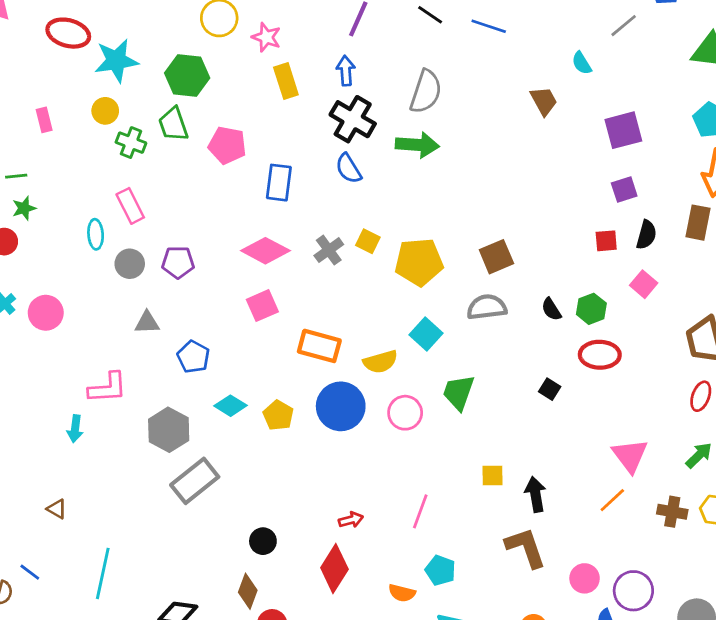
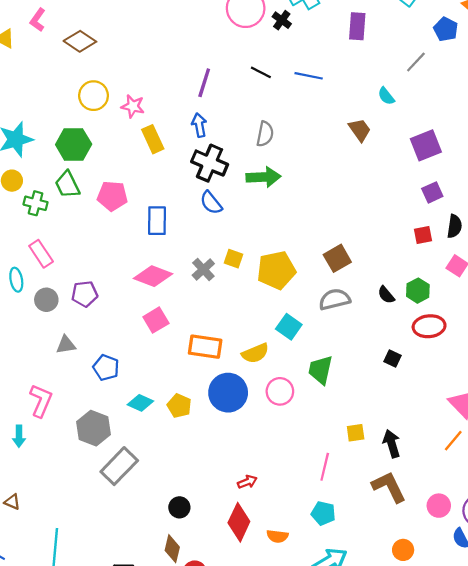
gray semicircle: (426, 92) -> (265, 134), size x0.7
pink L-shape: (108, 388) -> (41, 401), turned -56
pink line: (420, 511) -> (325, 467), moved
orange semicircle: (402, 593) -> (277, 536), moved

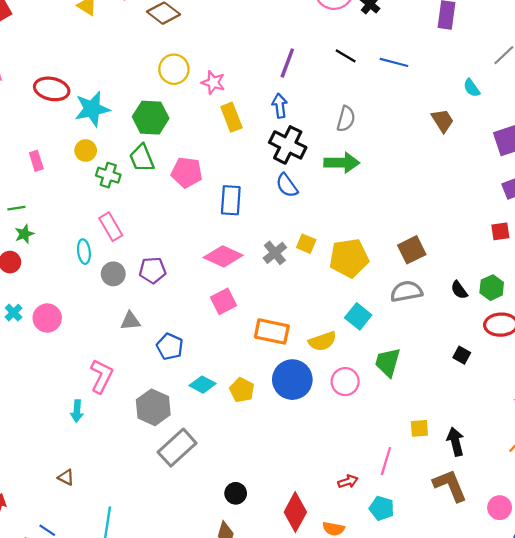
red arrow: (247, 482) -> (348, 481), moved

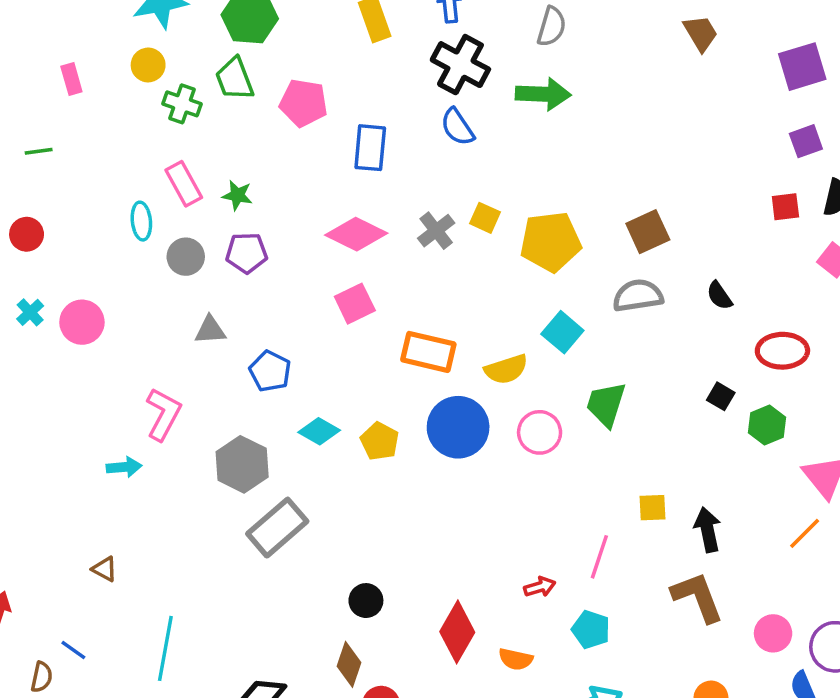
green star: (24, 234) -> (237, 195), moved, turned 30
green hexagon: (492, 288) -> (767, 425), moved
cyan arrow: (77, 411) -> (124, 467), turned -100

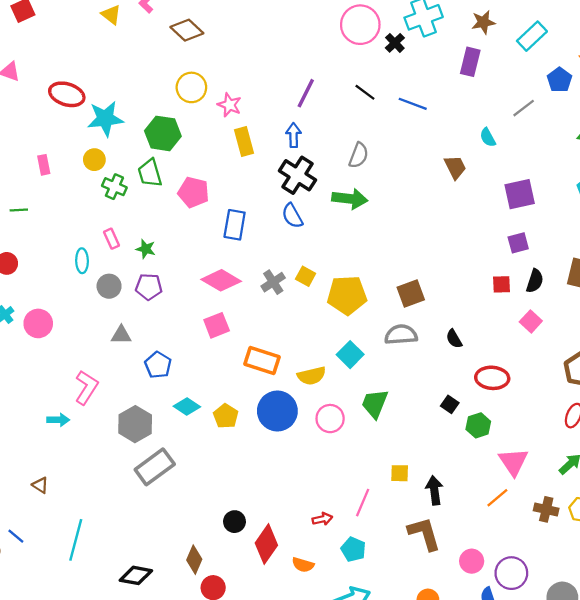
pink rectangle: (184, 184) -> (111, 239), size x0.7
black circle: (366, 601) -> (234, 522), moved

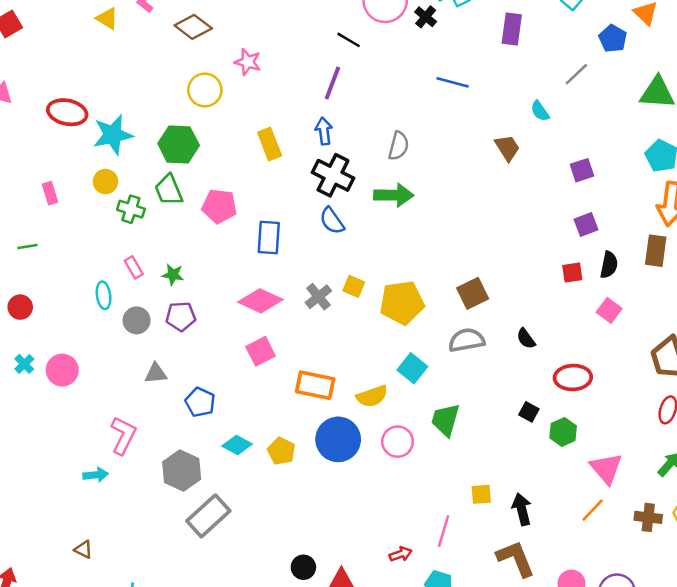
black line: (365, 92) -> (349, 40), moved
pink star: (229, 105) -> (248, 62), moved
purple square: (520, 194) -> (582, 170), size x0.7

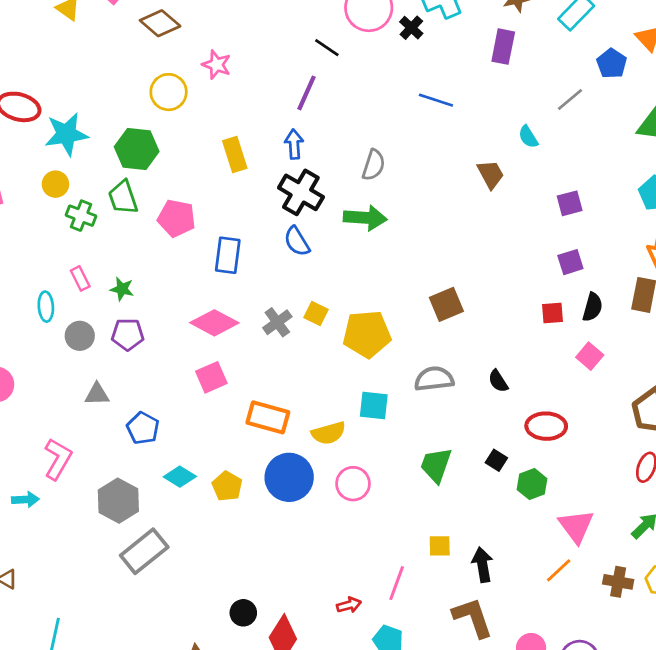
brown square: (473, 293) -> (446, 304), moved
cyan square: (412, 368) -> (374, 406), turned -36
green trapezoid: (445, 420) -> (436, 465), moved

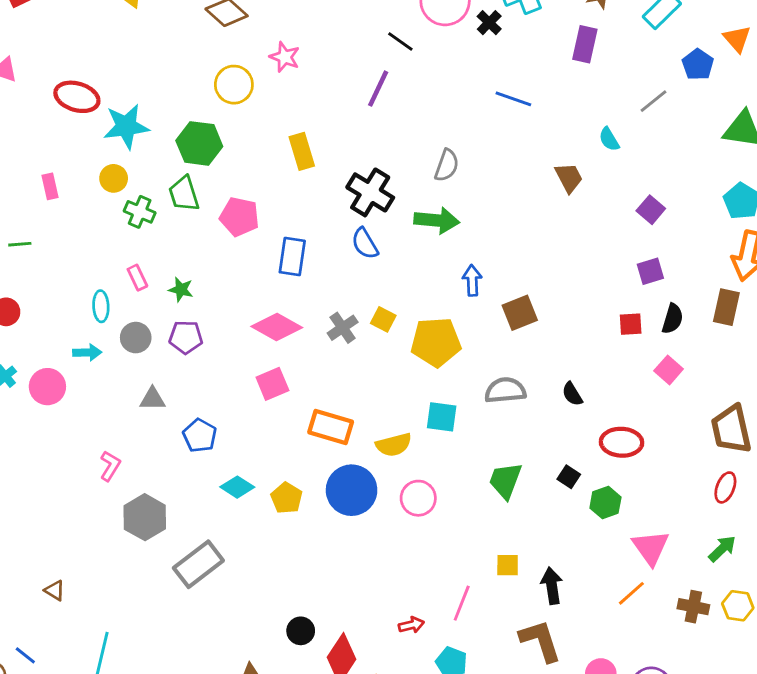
blue arrow: (294, 144) -> (472, 280), moved
purple square: (570, 203) -> (651, 210), turned -36
pink L-shape: (58, 459) -> (110, 466), size x0.7
cyan arrow: (25, 499) -> (87, 352), moved
gray hexagon: (118, 501) -> (145, 517), moved

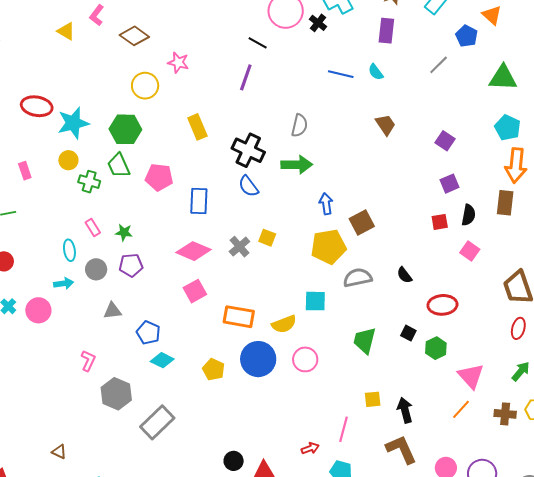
cyan semicircle: (609, 139) -> (376, 72), moved
yellow pentagon: (436, 342) -> (328, 247), moved
cyan diamond: (237, 487) -> (162, 360), moved

